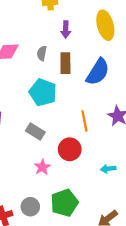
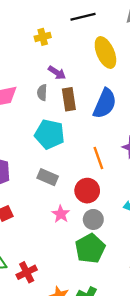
purple arrow: (66, 29) -> (57, 73), moved, turned -49
gray circle: (30, 207) -> (93, 219), moved

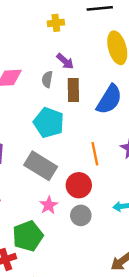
gray rectangle: (48, 177) -> (41, 166), size x1.5
green pentagon: (90, 248) -> (28, 236), moved

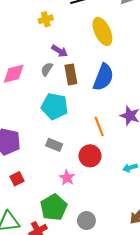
gray semicircle: (47, 79) -> (47, 69), turned 32
gray rectangle: (41, 166) -> (54, 145), size x0.6
gray circle: (81, 215) -> (86, 221), moved

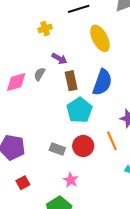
gray semicircle: (47, 69) -> (40, 74), moved
cyan pentagon: (55, 106) -> (79, 110), moved, turned 30
orange line: (99, 126) -> (112, 141), moved
red circle: (90, 156) -> (83, 146), moved

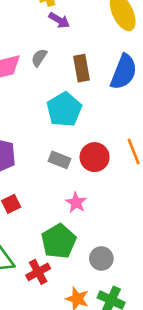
purple arrow: (59, 59) -> (59, 20), moved
cyan pentagon: (79, 110) -> (64, 110), moved

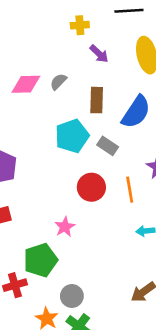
purple arrow: (59, 20) -> (99, 54), moved
gray rectangle: (59, 160) -> (108, 146), moved
gray circle: (101, 258) -> (72, 296), moved

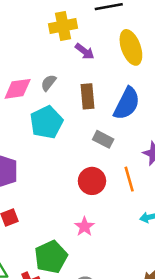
yellow cross: (80, 25) -> (63, 26), size x1.5
cyan pentagon: (72, 136) -> (46, 122), moved
pink star: (65, 227) -> (84, 227), moved

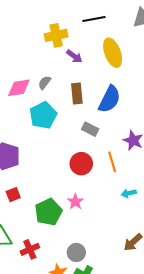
green pentagon: (51, 257) -> (48, 212), moved

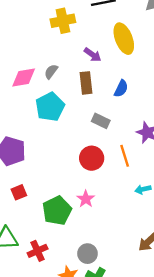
purple arrow: (74, 56) -> (93, 55), moved
blue semicircle: (110, 99) -> (121, 89), size x0.6

